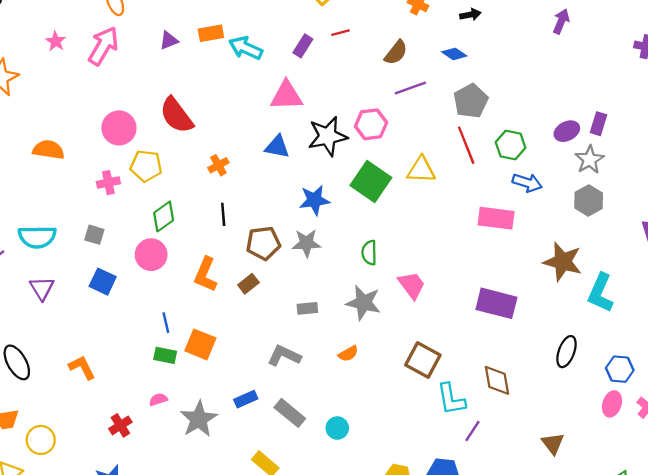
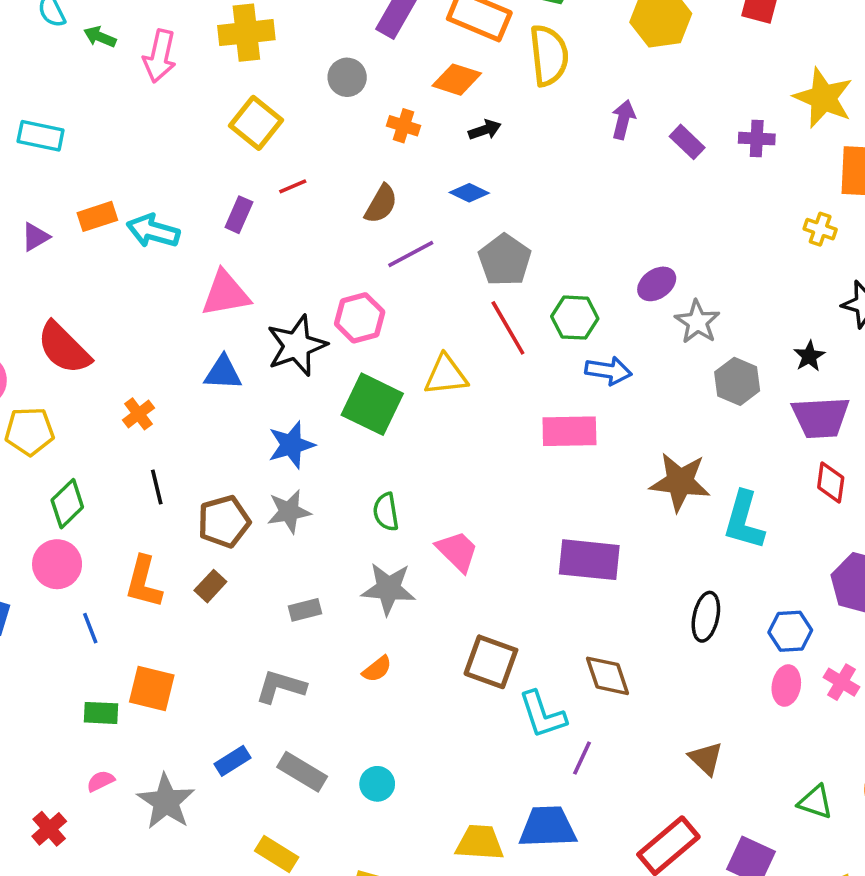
purple rectangle: (598, 124) -> (687, 142), moved, turned -55
gray hexagon: (589, 200) -> (737, 381), moved
blue line: (166, 323) -> (90, 628), moved

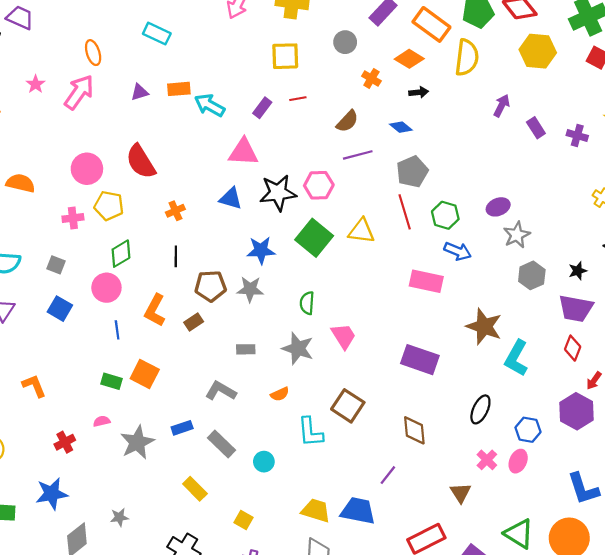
yellow square: (256, 123) -> (285, 56), turned 36
pink cross: (841, 682) -> (487, 460), moved
cyan L-shape: (542, 715) -> (310, 432), moved
green triangle: (815, 802) -> (519, 534), size x1.4

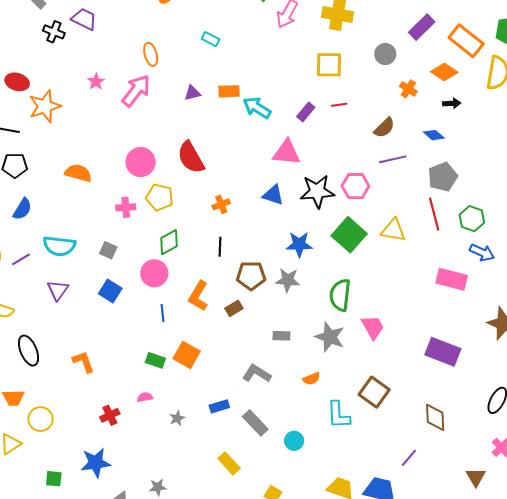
cyan rectangle: (157, 34) -> (211, 39), size x0.7
green semicircle: (307, 303) -> (340, 295), size x1.5
gray star: (137, 442) -> (177, 418), size x0.5

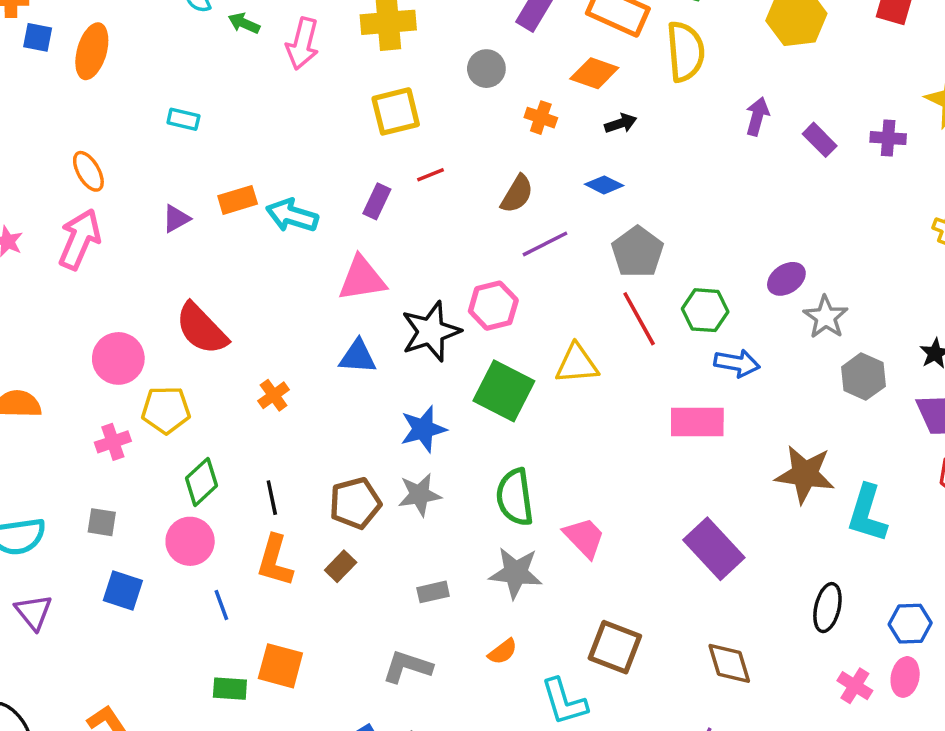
black line: (220, 247) -> (272, 498), moved
purple rectangle: (443, 352) -> (714, 549), turned 40

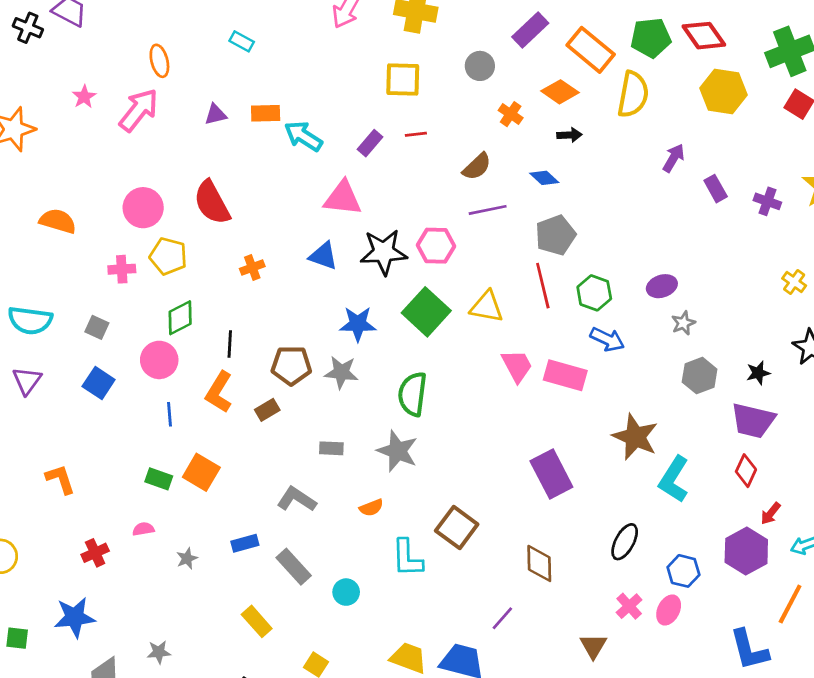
gray star: (826, 317) -> (683, 323), size x0.7
pink trapezoid: (584, 538) -> (517, 366), moved

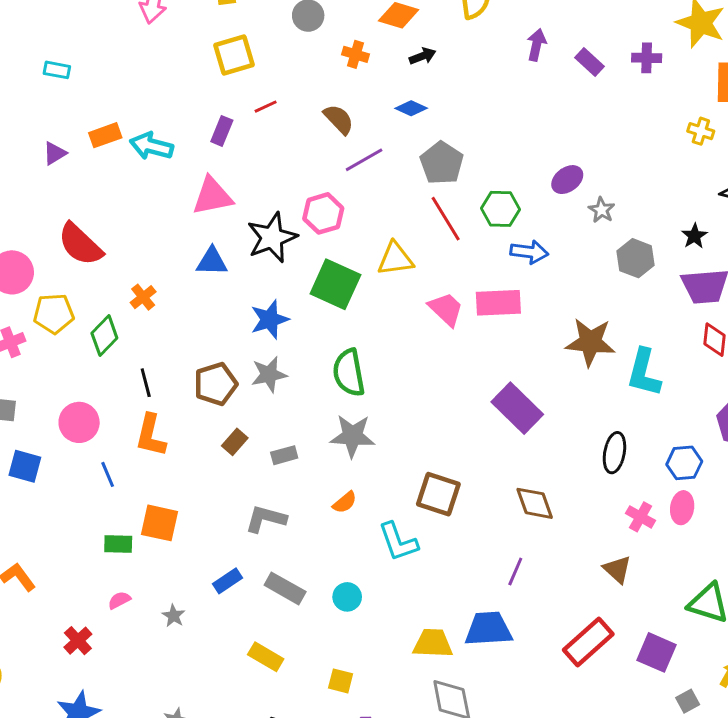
brown semicircle: (477, 167) -> (339, 119), turned -72
green diamond: (180, 318) -> (104, 336), moved
brown rectangle: (267, 410) -> (235, 442), moved

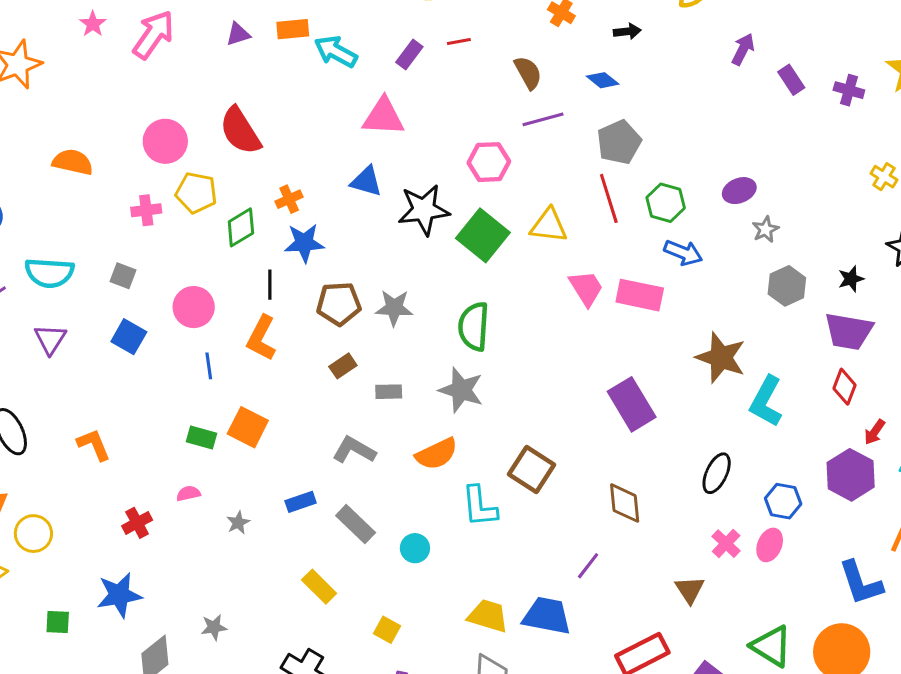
black star: (272, 238) -> (424, 210), moved
blue star: (270, 319) -> (304, 243), moved
orange semicircle: (345, 502) -> (437, 454), size x1.6

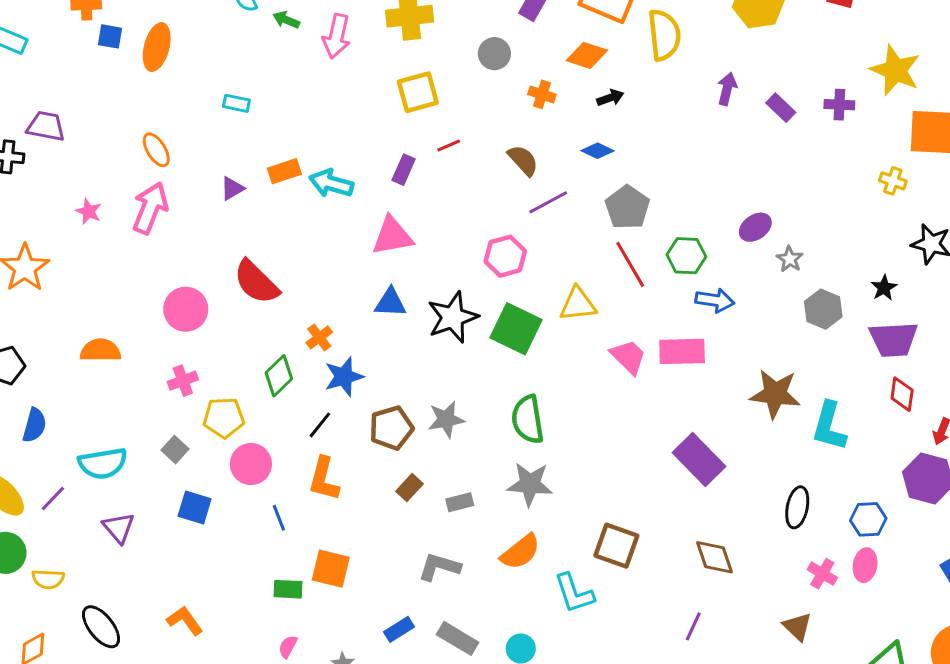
yellow pentagon: (196, 193) -> (224, 418), moved
gray square: (123, 276) -> (175, 450), turned 35
black line: (270, 285) -> (320, 425), turned 52
pink semicircle: (188, 493) -> (288, 647), turned -35

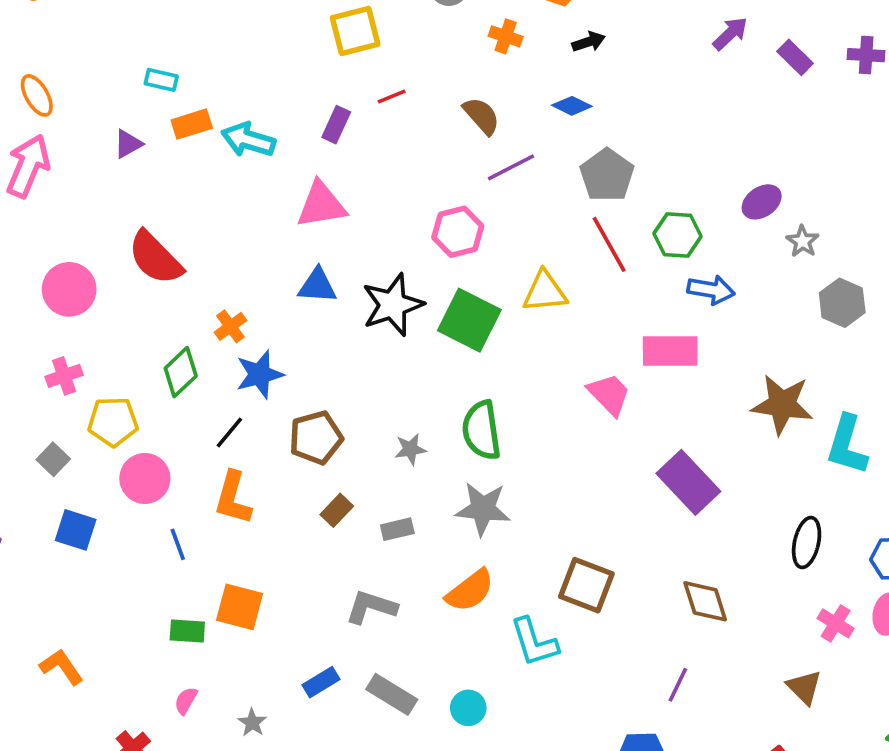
purple arrow: (727, 89) -> (730, 34), turned 32
cyan rectangle: (236, 103) -> (161, 80), moved
pink trapezoid: (628, 357) -> (609, 394), moved
gray star: (446, 419) -> (410, 449), moved, size x0.7

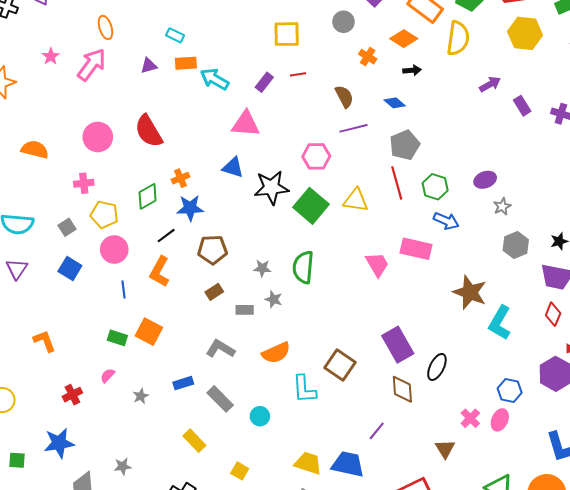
purple rectangle: (688, 482) -> (398, 345), moved
gray star: (483, 509) -> (274, 299), moved, size x0.6
black ellipse: (807, 543) -> (437, 367), moved

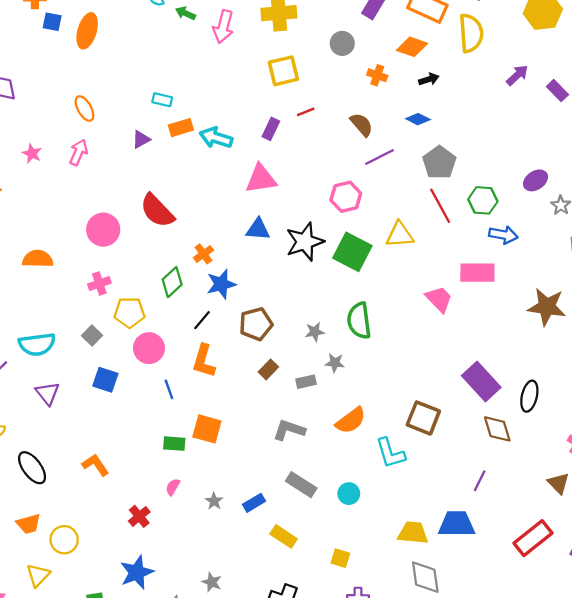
pink arrow: (92, 65) -> (79, 152), size x0.7
blue rectangle: (183, 383) -> (254, 503), moved
gray star: (123, 466) -> (212, 582), turned -30

